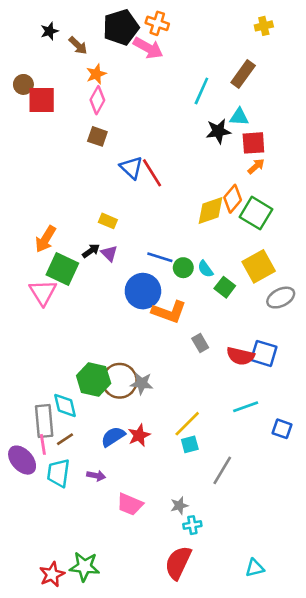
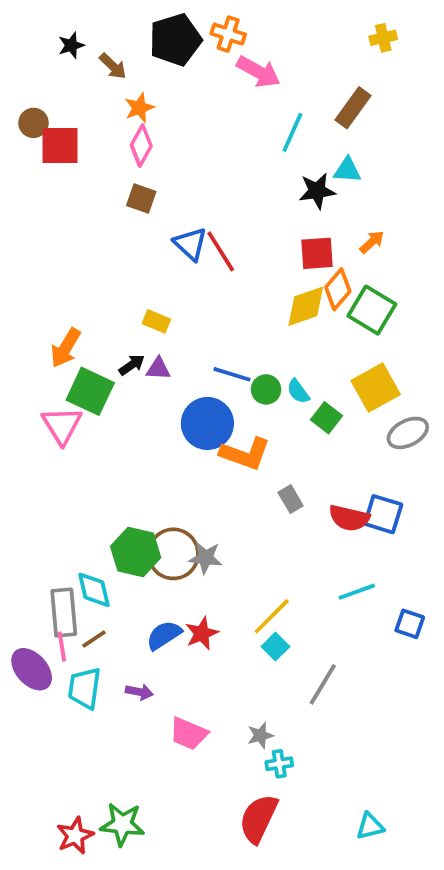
pink arrow: (148, 48) -> (258, 72), moved
red square: (253, 143) -> (317, 253), moved
purple triangle: (109, 253) -> (158, 369), turned -42
cyan square: (190, 444) -> (275, 647), turned -30

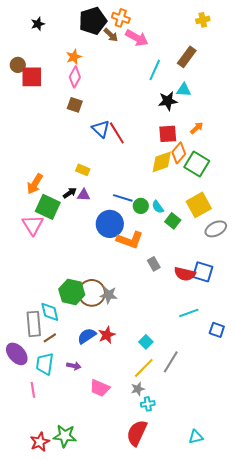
brown arrow: (113, 66) -> (111, 35), moved
yellow line: (272, 616) -> (144, 368), moved
pink line: (62, 647) -> (33, 390), moved

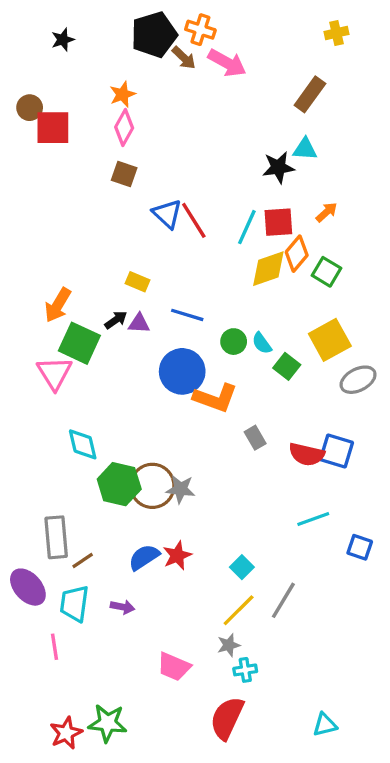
cyan line: (155, 70) -> (247, 227), moved
green square: (197, 164) -> (327, 272), size x0.7
blue line: (123, 198) -> (187, 315), moved
cyan diamond: (50, 312) -> (83, 444), moved
pink trapezoid: (100, 388) -> (174, 667), moved

